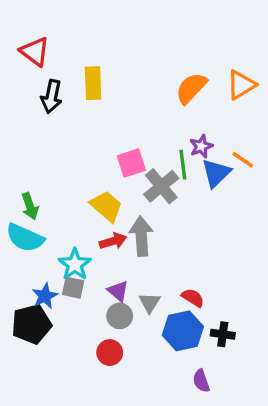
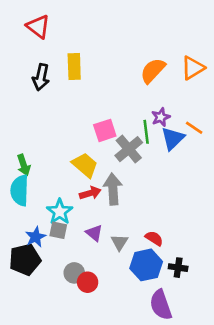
red triangle: (35, 52) -> (38, 27), moved
cyan semicircle: (25, 238) -> (20, 190), turned 68
gray circle: (120, 316) -> (74, 273), moved
purple semicircle: (201, 381) -> (161, 305), size x1.6

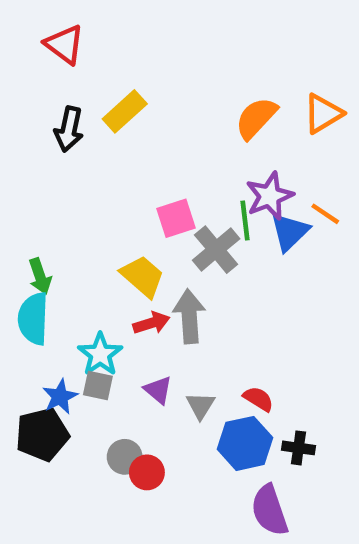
yellow rectangle: (74, 67) -> (125, 111), turned 50
purple star: (161, 117) -> (270, 196), size x1.5

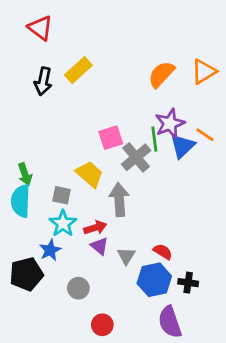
red arrow: (151, 323) -> (95, 228), moved
gray square: (98, 385) -> (61, 195), moved
blue star: (60, 397) -> (50, 250), moved
red circle: (147, 472) -> (102, 325), moved

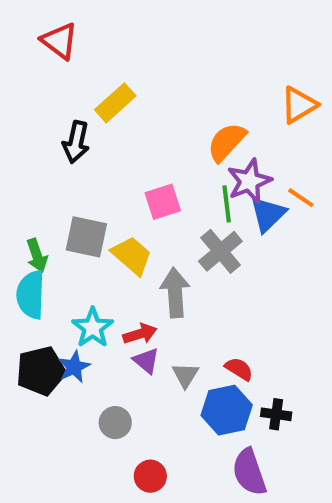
orange semicircle: (161, 74) -> (227, 142), moved
black arrow: (43, 81) -> (76, 142), moved
gray cross: (136, 157) -> (220, 251), moved
gray square: (61, 195) -> (86, 237), moved, size x1.5
black pentagon: (26, 274) -> (41, 371), moved

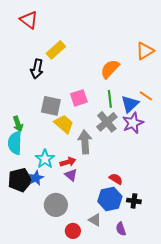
purple star: (249, 181) -> (133, 123), moved
gray square: (86, 237) -> (51, 106), moved
gray triangle: (185, 375) -> (95, 220), moved, turned -32
gray circle: (115, 423) -> (56, 205), size x1.5
purple semicircle: (249, 472) -> (121, 229), size x0.6

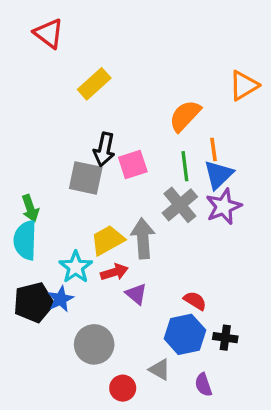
black arrow: (37, 69) -> (104, 149), moved
orange line: (146, 96) -> (213, 149), moved, turned 48
yellow trapezoid: (64, 124) -> (108, 240), moved, turned -70
purple triangle: (71, 175) -> (136, 294), moved

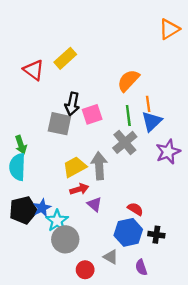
red triangle: (49, 33) -> (34, 70), moved
orange triangle: (244, 86) -> (169, 29), moved
purple star: (224, 207) -> (168, 152), moved
cyan star: (76, 267) -> (57, 221), moved

